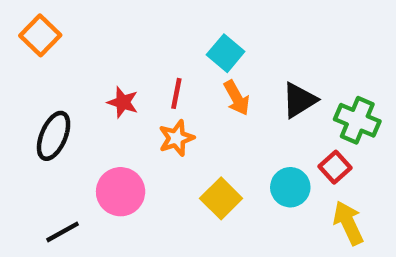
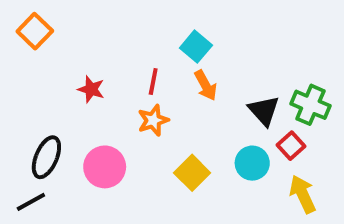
black triangle: (299, 100) -> (264, 111), moved, turned -40
red star: (123, 102) -> (91, 89), moved
black ellipse: (54, 136) -> (46, 157), moved
black line: (62, 232) -> (31, 202), moved

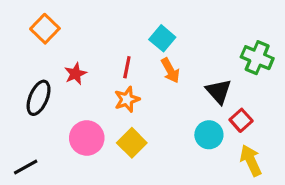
orange square: (35, 31) -> (45, 29), moved
red star: (91, 89) -> (75, 74), turned 30
green cross: (310, 105) -> (257, 58), moved
black ellipse: (46, 157) -> (39, 98), moved
yellow square: (192, 173) -> (132, 143), moved

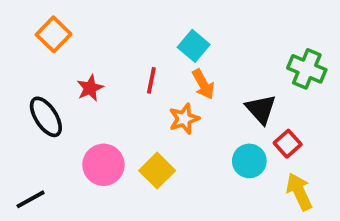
black ellipse: (39, 98) -> (46, 117), turned -56
orange star: (127, 99) -> (184, 119), moved

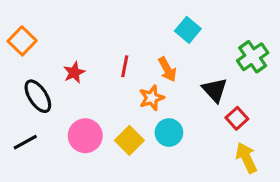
orange square: (54, 34) -> (22, 41), moved
cyan square: (194, 46) -> (188, 30), moved
green cross: (307, 69) -> (253, 57), turned 32
cyan circle: (249, 161) -> (169, 133), moved
black line: (31, 199) -> (25, 142), moved

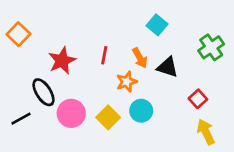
red star: (74, 73) -> (62, 61), size x1.5
black triangle: (215, 90) -> (168, 67), moved, turned -30
black ellipse: (38, 96) -> (43, 92), moved

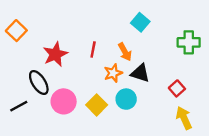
green cross: (211, 47) -> (189, 42), turned 35
black triangle: (168, 67) -> (140, 73), moved

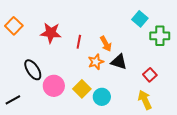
cyan square: (140, 22) -> (140, 19), moved
red star: (55, 54) -> (51, 33), moved, turned 30
cyan circle: (126, 99) -> (102, 97), moved
black line: (19, 106) -> (13, 100), moved
yellow arrow: (184, 118) -> (145, 100), moved

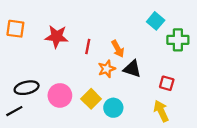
orange square: (14, 26) -> (15, 29), turned -36
black ellipse: (33, 70) -> (27, 88), moved, turned -70
red square: (150, 75) -> (167, 83), turned -32

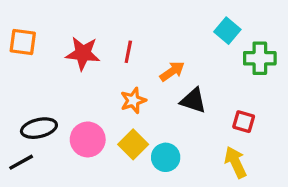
red line: (88, 47) -> (128, 52), moved
orange arrow: (118, 49) -> (172, 71), turned -96
orange star: (107, 69) -> (133, 100), moved

